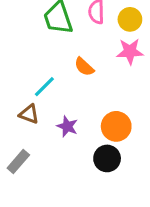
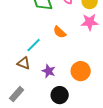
black circle: (107, 158) -> (60, 95), moved

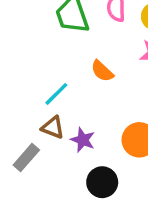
brown triangle: (24, 63) -> (53, 127), moved
gray rectangle: (17, 94) -> (26, 157), moved

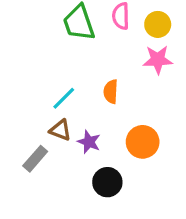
orange semicircle: (102, 71) -> (111, 92), moved, turned 50

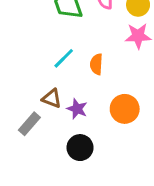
cyan line: (64, 98) -> (64, 58), moved
black circle: (107, 182) -> (80, 148), moved

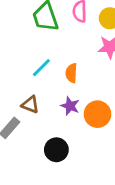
purple star: (77, 109) -> (70, 106), moved

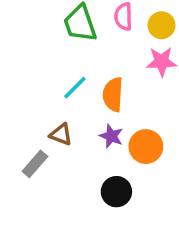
orange semicircle: (71, 73) -> (113, 95), size x1.4
black circle: (56, 150) -> (116, 192), moved

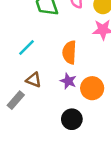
cyan line: (75, 88) -> (26, 48), moved

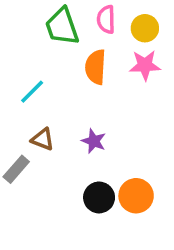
orange semicircle: (69, 52) -> (96, 67), moved
orange circle: (92, 88) -> (136, 196), moved

